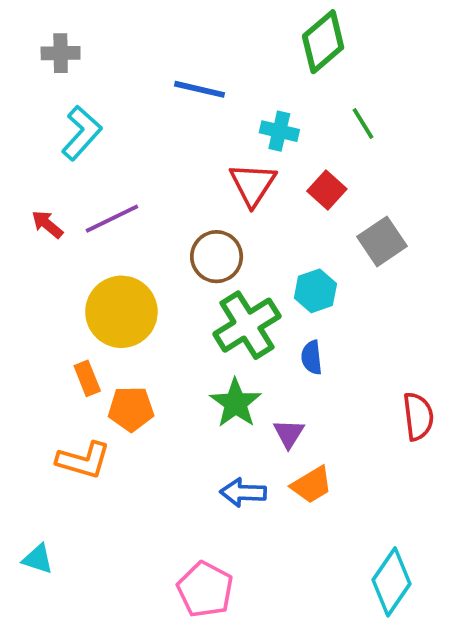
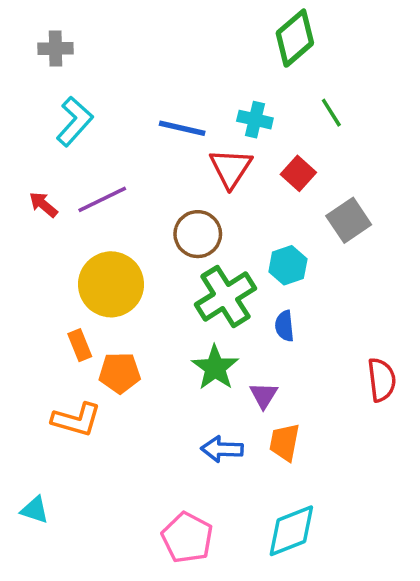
blue line: (199, 89) -> (182, 128), moved
orange trapezoid: (312, 485) -> (284, 442), turned 132
cyan diamond: (392, 582) -> (291, 531), moved, turned 34

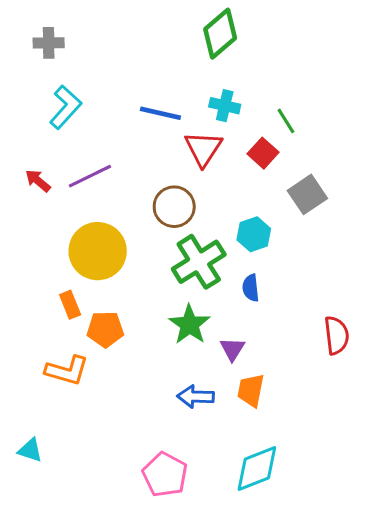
green diamond: (295, 38) -> (220, 34), moved
green line: (331, 113) -> (286, 121), moved

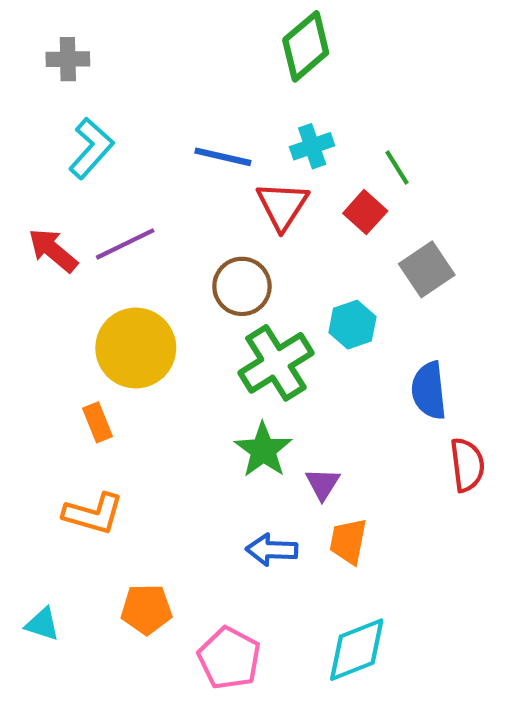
cyan cross: (225, 106) -> (312, 146), turned -32
red arrow: (38, 181) -> (53, 250), size x1.4
blue semicircle: (251, 288) -> (429, 390), moved, size x1.5
orange pentagon: (105, 329) -> (146, 609), moved

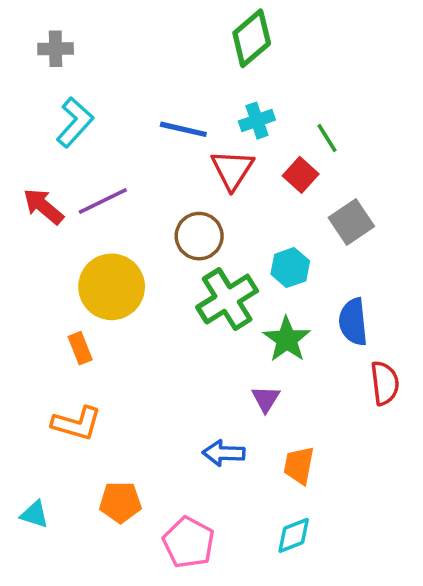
green star: (263, 450) -> (287, 339), moved
orange trapezoid: (348, 541) -> (299, 465), moved
cyan diamond: (357, 650) -> (294, 535), size x0.7

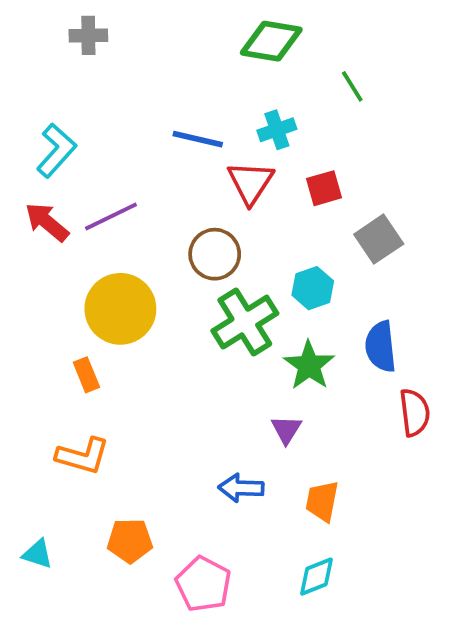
green diamond: (252, 38) -> (271, 41), turned 50
gray cross: (56, 49) -> (88, 35), moved
cyan L-shape: (75, 122) -> (56, 150), moved
green line: (327, 138) -> (352, 86), moved
red square: (301, 175) -> (324, 188), turned 32

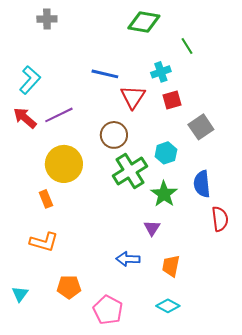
cyan cross: (277, 130) -> (161, 72), moved
cyan triangle: (37, 554) -> (20, 294), turned 48
cyan diamond: (316, 577) -> (168, 306), turned 50

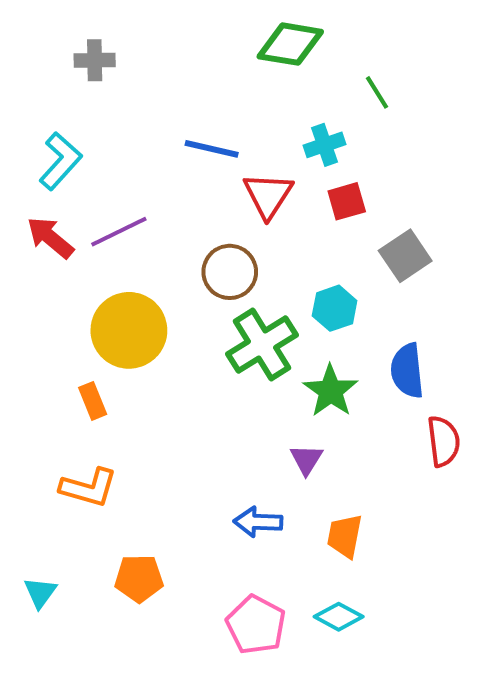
gray cross: (47, 19) -> (95, 60), moved
pink pentagon: (108, 310) -> (256, 625), moved

